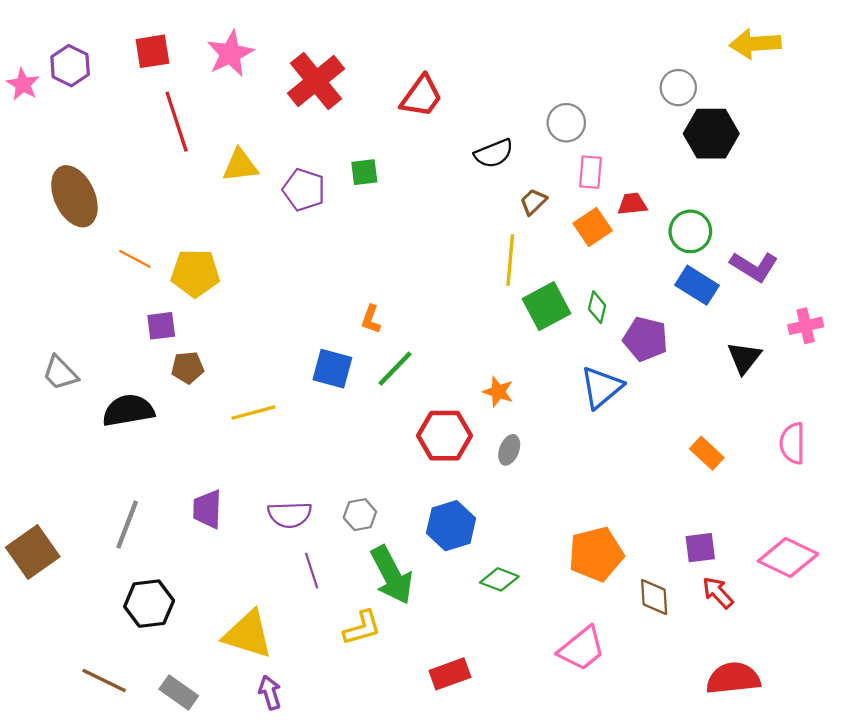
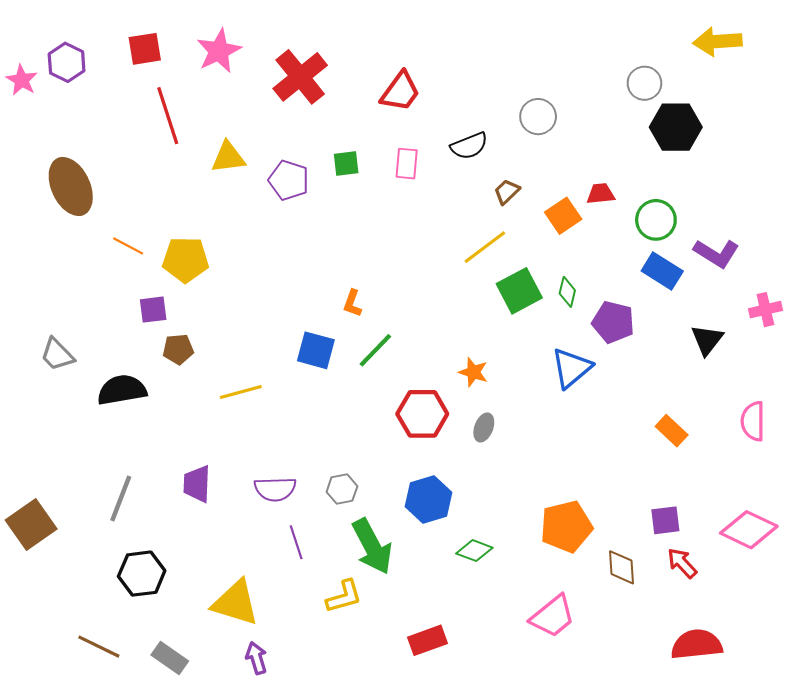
pink rectangle: (590, 172) -> (407, 164), moved
yellow line: (510, 260) -> (485, 247), turned 48

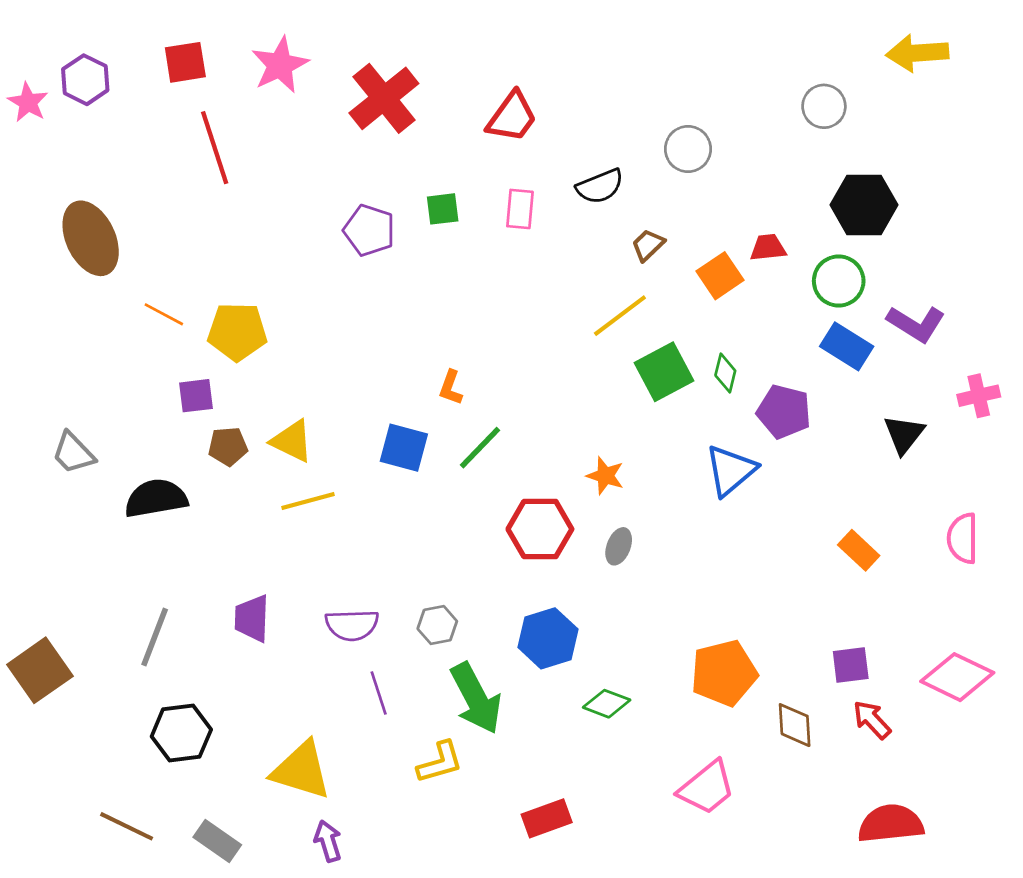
black hexagon: (676, 127) -> (864, 205), moved
yellow triangle: (228, 157) -> (292, 441), moved, turned 33

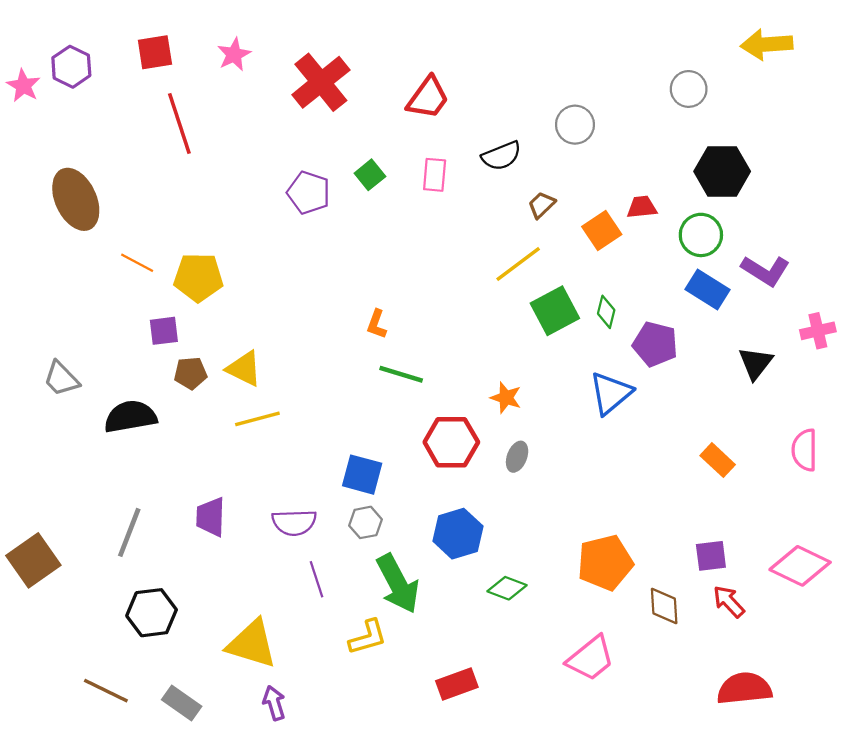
pink star: (280, 65) -> (234, 54), size x0.7
green square: (443, 209) -> (370, 175), turned -32
blue square: (404, 448) -> (362, 475), moved
green line: (480, 448) -> (401, 374), turned 63

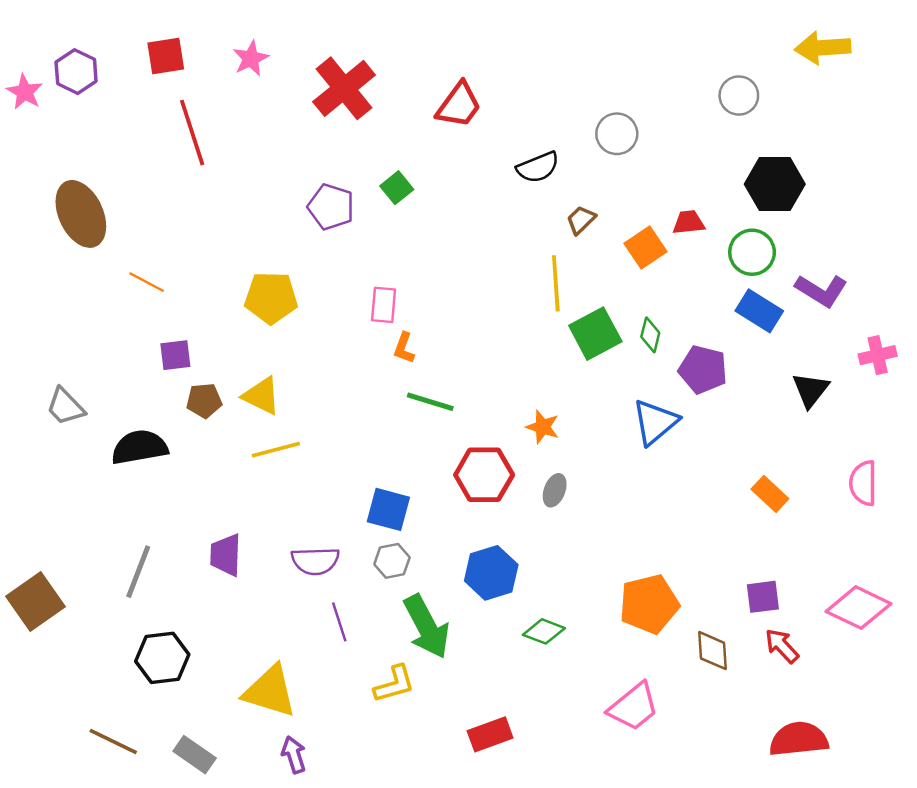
pink rectangle: (435, 175) -> (384, 305), moved
yellow line: (518, 264) -> (556, 283), turned -57
yellow pentagon: (198, 277) -> (271, 298), moved

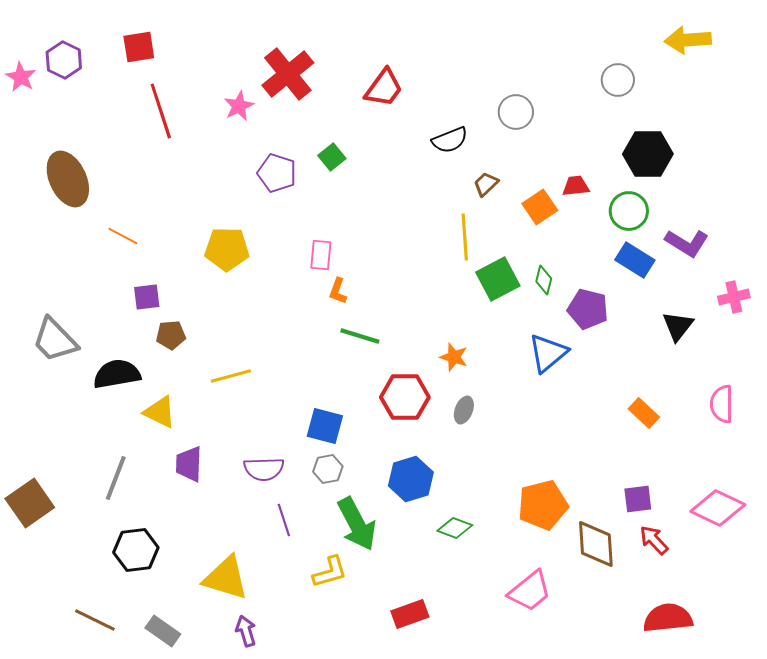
pink star: (251, 58) -> (239, 106), moved
yellow triangle: (262, 396) -> (160, 412), moved
gray trapezoid: (65, 407) -> (55, 340), size x1.4
brown diamond: (713, 651) -> (596, 544), size x1.4

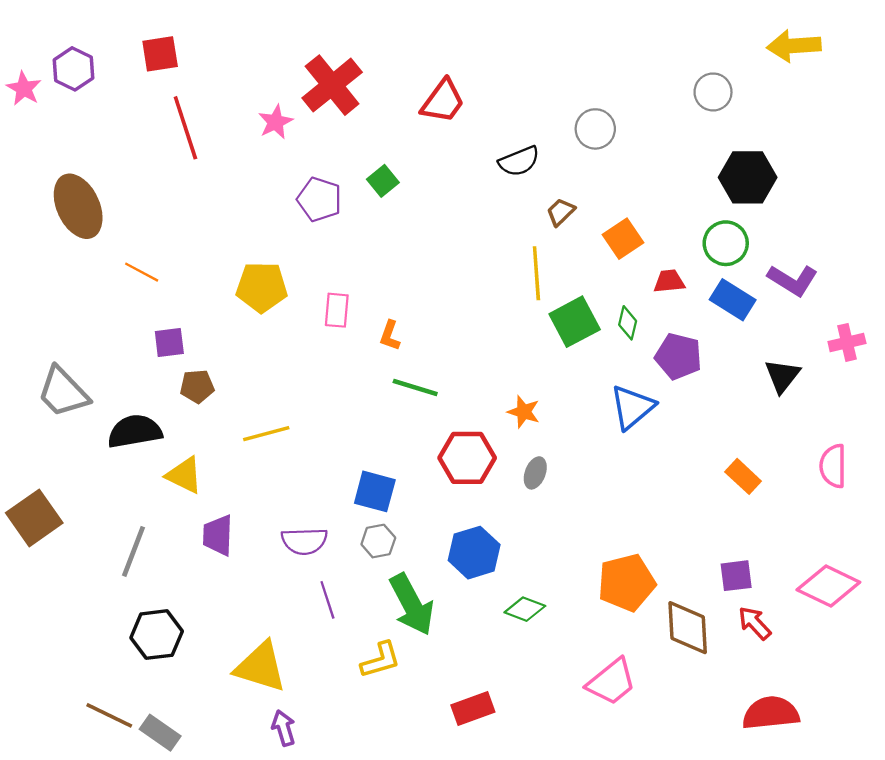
red trapezoid: (576, 186) -> (669, 281), moved
pink rectangle: (321, 255) -> (337, 310), moved
brown square: (30, 503) -> (34, 518), moved
gray rectangle: (163, 631) -> (160, 733), moved

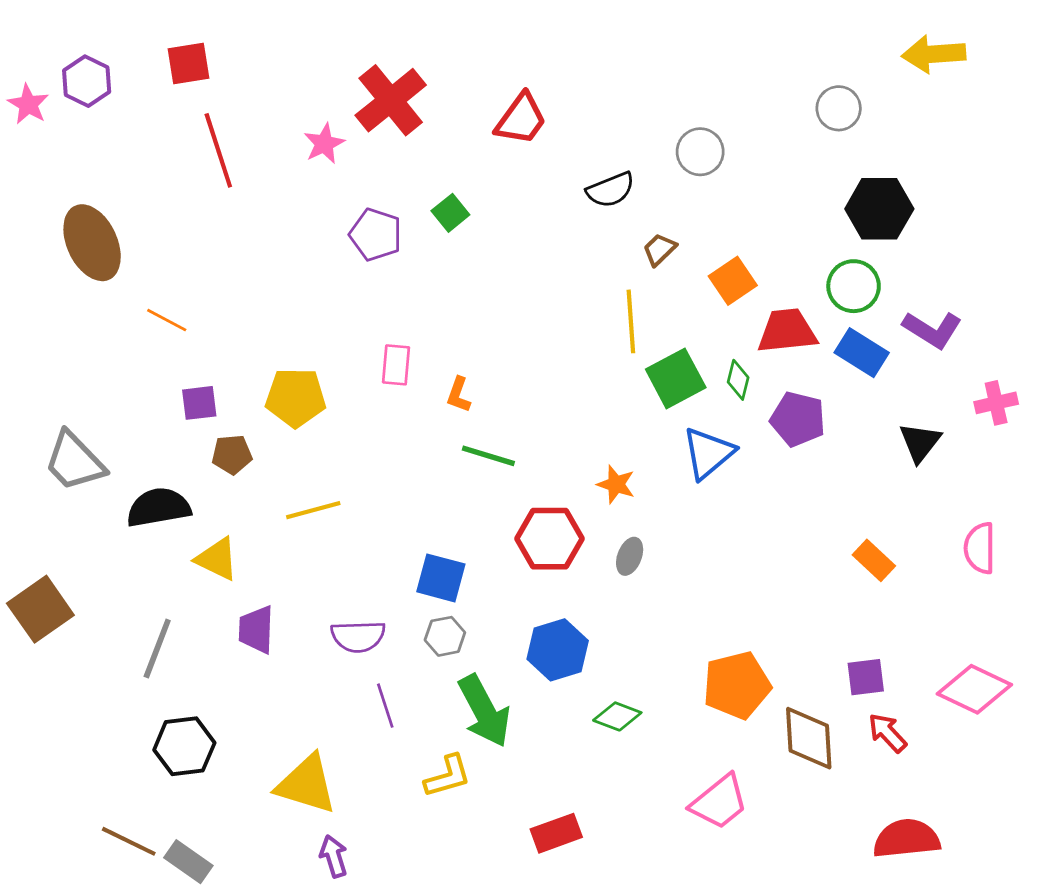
red trapezoid: (669, 281) -> (787, 331), size x1.6
yellow pentagon: (262, 287) -> (296, 397), moved
blue triangle: (632, 407) -> (708, 453), moved

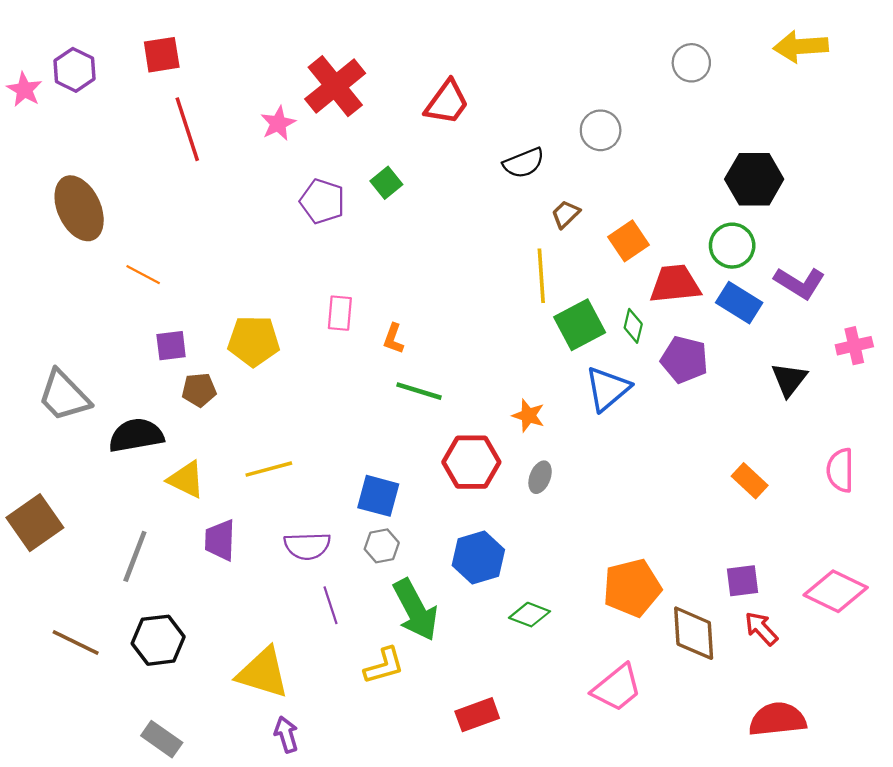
gray circle: (839, 108) -> (691, 63), moved
yellow line: (313, 510) -> (269, 469), moved
brown line: (129, 841) -> (76, 642), moved

